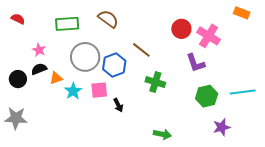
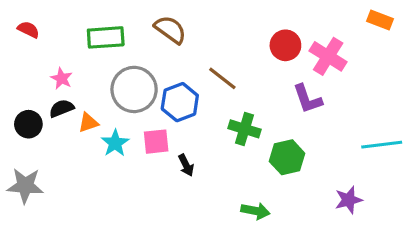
green hexagon: (207, 96) -> (287, 157), moved

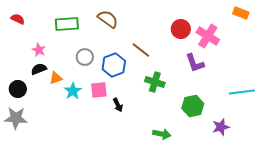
gray circle: (134, 89) -> (85, 57), size x0.6
black circle: (28, 124) -> (18, 89), moved
green hexagon: (287, 157) -> (193, 106), moved

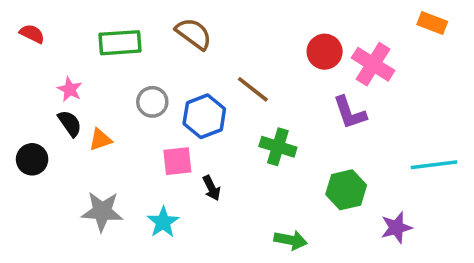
black semicircle: (39, 69) -> (70, 123), turned 77
cyan star: (73, 91) -> (163, 222), moved
gray star: (16, 118) -> (102, 211), moved

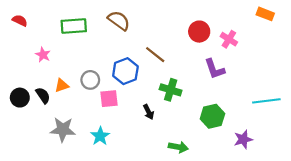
pink cross: (373, 64) -> (229, 39), size x0.7
gray circle: (152, 102) -> (90, 80), moved
black semicircle: (70, 123) -> (43, 95), moved
black arrow: (212, 188) -> (149, 112), moved

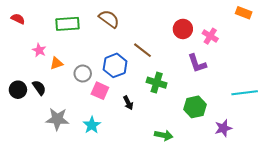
orange triangle: (62, 85) -> (56, 63), moved
pink square: (109, 99) -> (100, 91), turned 30
black arrow: (149, 112) -> (128, 103), moved

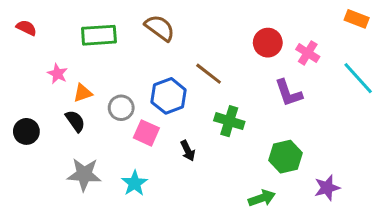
black semicircle: (39, 88) -> (75, 121), moved
cyan line: (245, 93) -> (358, 78), moved, turned 55
green arrow: (164, 135) -> (262, 198), moved, turned -30

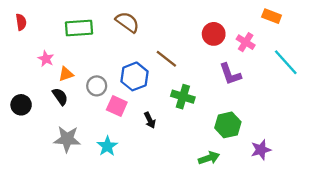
orange rectangle: (357, 19) -> (272, 16), moved
red semicircle: (26, 28) -> (21, 22), turned 56

